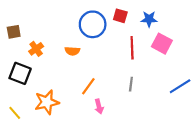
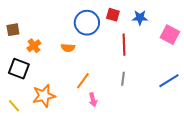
pink square: (162, 44) -> (170, 35), moved

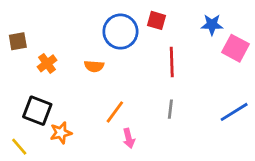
blue star: (140, 18) -> (212, 25), moved
black square: (19, 69) -> (37, 111), moved
orange star: (44, 96) -> (61, 133), size x0.7

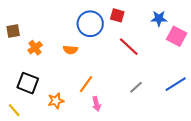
red line: (172, 62) -> (129, 47), turned -45
gray line: (170, 109) -> (136, 87), moved, turned 40
orange star: (61, 133) -> (56, 101), moved

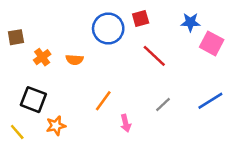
red square: (117, 15) -> (141, 19), turned -32
orange semicircle: (70, 50) -> (75, 60), moved
orange star: (56, 101) -> (56, 126), moved
pink arrow: (96, 104) -> (126, 123), moved

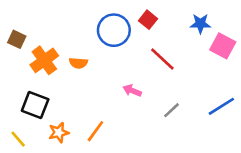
red square: (141, 19) -> (148, 20), turned -35
brown square: (16, 37) -> (17, 39), turned 35
orange cross: (42, 57) -> (44, 60), size x1.5
orange line: (103, 101) -> (95, 131), moved
pink arrow: (126, 123) -> (132, 91), moved, turned 126

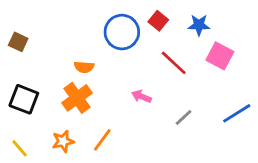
blue star: (200, 24) -> (199, 25), moved
pink square: (223, 46) -> (220, 56), moved
orange cross: (44, 60) -> (77, 98), moved
black square: (35, 105) -> (24, 99), moved

